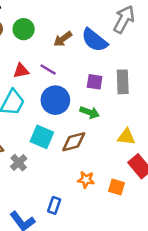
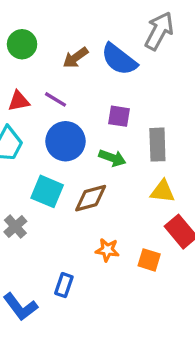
gray rectangle: (123, 82) -> (157, 145), moved

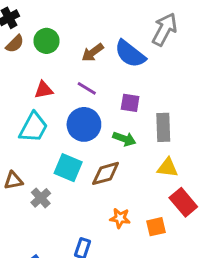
purple line: (55, 99) -> (87, 88), moved
orange square: (149, 260) -> (156, 227), turned -30

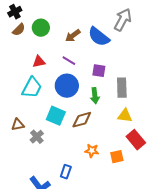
green arrow: (124, 139) -> (95, 96), turned 63

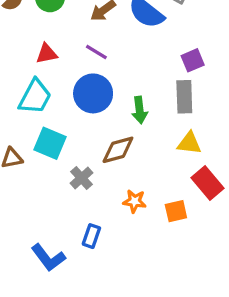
purple square: (99, 71) -> (193, 60), moved, turned -32
cyan square: (56, 116) -> (50, 143), moved
gray cross: (37, 137) -> (81, 178), moved

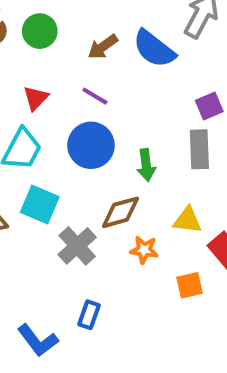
red triangle: (47, 54) -> (36, 98), turned -35
yellow triangle: (189, 143) -> (188, 220), moved
gray cross: (81, 178) -> (77, 246), size x1.4
orange star: (135, 201) -> (144, 250), moved

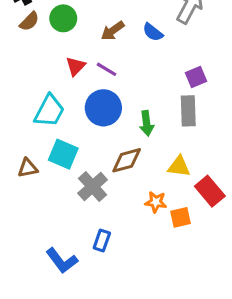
blue semicircle: (154, 49) -> (153, 32), size x0.6
red triangle: (36, 98) -> (76, 66), moved
orange star: (144, 250) -> (156, 202), moved

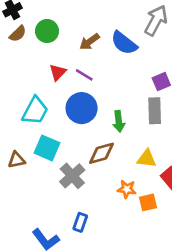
blue semicircle: (153, 32) -> (124, 43), size x1.5

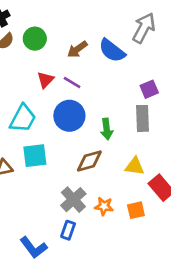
cyan square: (47, 148) -> (35, 156), turned -30
gray cross: (72, 176) -> (73, 200), moved
orange star: (127, 189) -> (104, 206), moved

